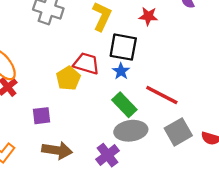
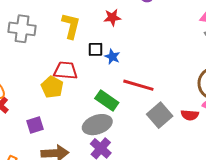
black square: (123, 47) -> (96, 49), size x0.6
blue star: (121, 71) -> (112, 57), moved
gray ellipse: (131, 131) -> (97, 125), moved

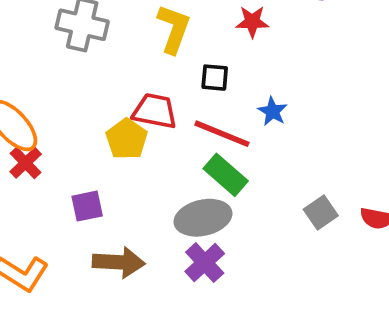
blue star: (112, 57) -> (273, 111), moved
red line: (138, 85) -> (222, 134), moved
gray square: (160, 115) -> (321, 213), size x0.7

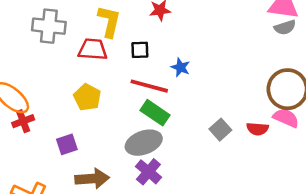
red trapezoid: (155, 111) -> (93, 49), moved
red cross: (26, 163) -> (23, 121), turned 30

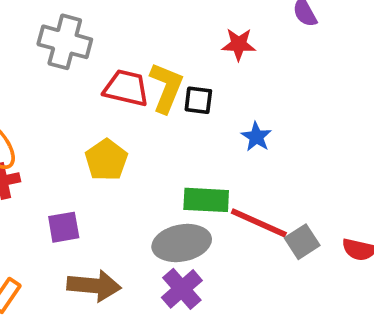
yellow L-shape: (109, 21) -> (166, 88), moved
red line: (149, 86) -> (259, 223), moved
green rectangle: (155, 113) -> (206, 200), turned -40

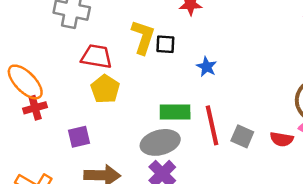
red trapezoid: (126, 88) -> (96, 57), moved
red line: (259, 223) -> (212, 125), turned 57
gray square: (302, 242) -> (242, 136), turned -30

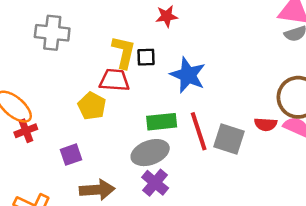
red trapezoid: (96, 57) -> (114, 80), moved
blue star: (207, 67) -> (188, 75), size x1.8
gray square: (242, 136) -> (229, 139), size x1.4
red semicircle: (282, 139) -> (266, 124), moved

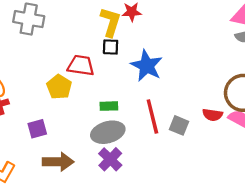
yellow L-shape: (124, 52) -> (111, 22), moved
green rectangle: (162, 122) -> (109, 106), moved, size x0.7
gray square: (229, 139) -> (179, 125), size x0.7

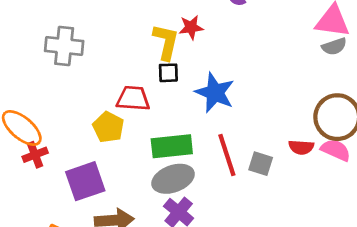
green rectangle: (109, 106) -> (172, 146), size x1.8
purple square: (37, 129) -> (85, 181), size x1.6

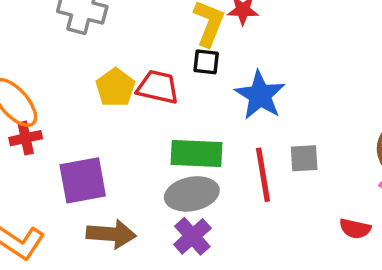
yellow pentagon: (108, 127) -> (115, 88), moved
red semicircle: (301, 147) -> (355, 229), moved
gray square: (261, 164) -> (304, 158), moved, turned -30

